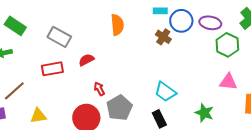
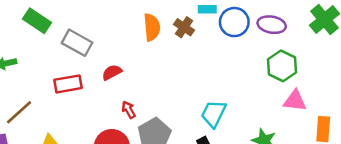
green rectangle: (15, 26) -> (37, 21), moved
brown cross: (163, 37) -> (184, 27), moved
green hexagon: (227, 45) -> (282, 66), moved
cyan trapezoid: (165, 92) -> (214, 114), turned 80

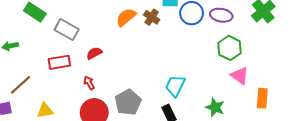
orange semicircle: (152, 27) -> (126, 17), turned -125
pink triangle: (295, 101) -> (240, 76), turned 30
red arrow: (129, 110) -> (89, 83), moved

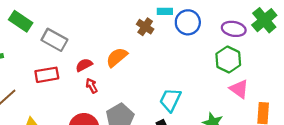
purple ellipse: (221, 15) -> (234, 29), moved
orange semicircle: (126, 17) -> (117, 57), moved
red arrow: (89, 83) -> (92, 86), moved

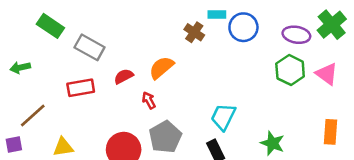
red arrow: (92, 86) -> (149, 100), moved
pink triangle: (239, 89) -> (327, 74), moved

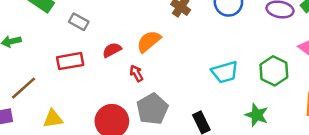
gray rectangle: (90, 47) -> (79, 22), size x0.7
green hexagon: (290, 70) -> (274, 71), moved
cyan trapezoid: (223, 117) -> (225, 72), moved, turned -132

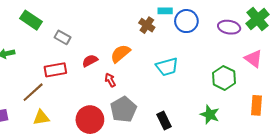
cyan trapezoid: (225, 72) -> (167, 67), moved
brown line: (23, 88) -> (33, 92), moved

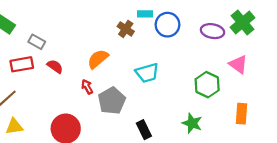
red semicircle: (90, 61) -> (55, 66), moved, turned 63
red rectangle: (55, 70) -> (22, 64), moved
gray pentagon: (123, 109) -> (112, 101), moved

